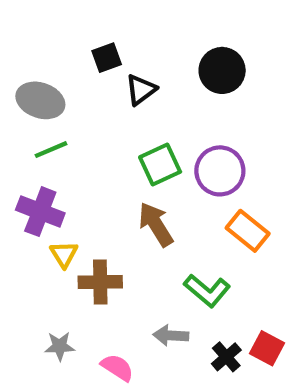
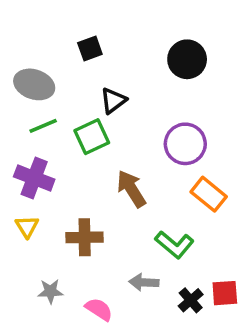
black triangle: (141, 90) -> (113, 101), moved
green square: (160, 165) -> (92, 137), moved
yellow triangle: (64, 254) -> (27, 227), moved
red square: (267, 348) -> (225, 293), turned -32

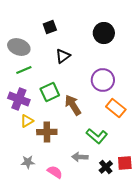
green square: (92, 137) -> (50, 92), moved
yellow triangle: (27, 227) -> (27, 121), moved, turned 32

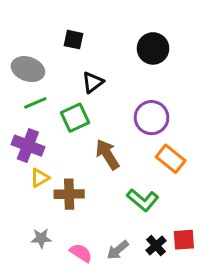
black square: (50, 27) -> (74, 40), turned 32
green square: (50, 92) -> (75, 118), moved
gray arrow: (80, 157) -> (118, 250), moved, turned -42

